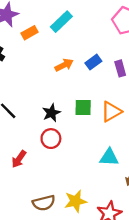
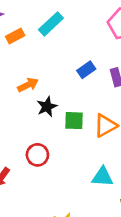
orange arrow: (64, 65) -> (28, 85), moved
black star: (51, 113) -> (47, 107), moved

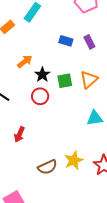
blue rectangle: (86, 70) -> (66, 41), turned 64
red circle: (37, 155) -> (40, 96), moved

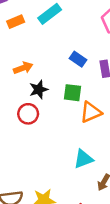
green square: (65, 81) -> (72, 93), moved
cyan triangle: (95, 118) -> (83, 159), turned -30

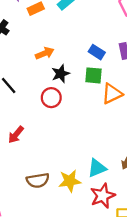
blue rectangle: (78, 59) -> (97, 52), moved
cyan triangle: (83, 159) -> (97, 168), moved

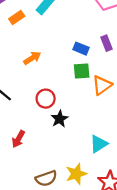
black star: (61, 74) -> (60, 119), moved
cyan triangle: (97, 168) -> (99, 144), moved

